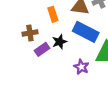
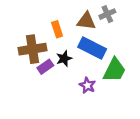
brown cross: (30, 33) -> (32, 49), size x1.6

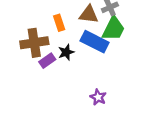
green trapezoid: (114, 70) -> (113, 29), moved
purple star: (87, 85) -> (98, 97), moved

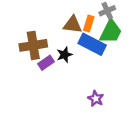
brown triangle: (89, 14) -> (73, 25), moved
orange rectangle: (59, 23) -> (89, 23), moved, turned 35

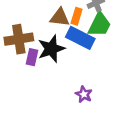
black star: (64, 55) -> (51, 49), size x1.6
purple rectangle: (46, 63) -> (32, 57), turned -42

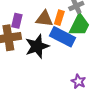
purple rectangle: (32, 57) -> (17, 21), moved
purple star: (84, 94) -> (78, 81), moved

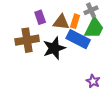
purple rectangle: (17, 21) -> (40, 17), moved, turned -32

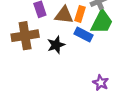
blue rectangle: (78, 39) -> (83, 35), size x0.7
black star: (54, 48) -> (56, 45), size x0.7

